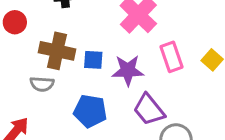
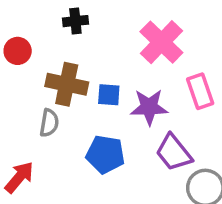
gray semicircle: (42, 84) -> (49, 123), turned -85

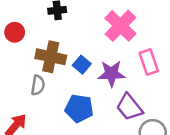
blue square: (109, 95) -> (82, 65), turned 36

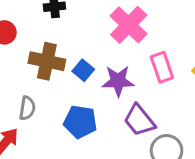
gray semicircle: (38, 85) -> (27, 108), moved

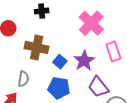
blue square: (83, 70) -> (60, 62), moved
purple star: (118, 81) -> (84, 61), turned -30

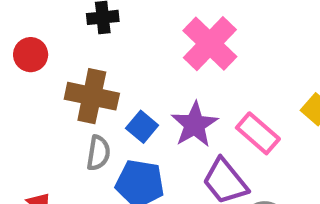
pink rectangle: (113, 52) -> (258, 133), moved, turned -30
gray semicircle: (23, 79) -> (98, 153), moved

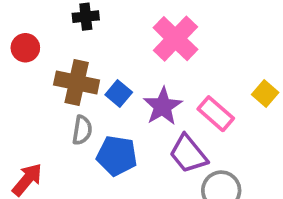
blue square: (142, 127) -> (119, 93), moved

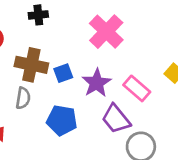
blue square: (119, 93) -> (63, 73), turned 30
gray semicircle: (82, 130) -> (23, 98), moved

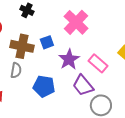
black cross: (38, 15) -> (27, 10), turned 32
blue square: (63, 73) -> (47, 42), moved

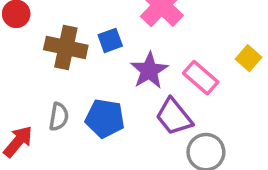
gray semicircle: (16, 70) -> (59, 117), moved

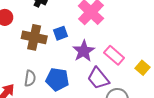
yellow square: (249, 58) -> (142, 68), moved

